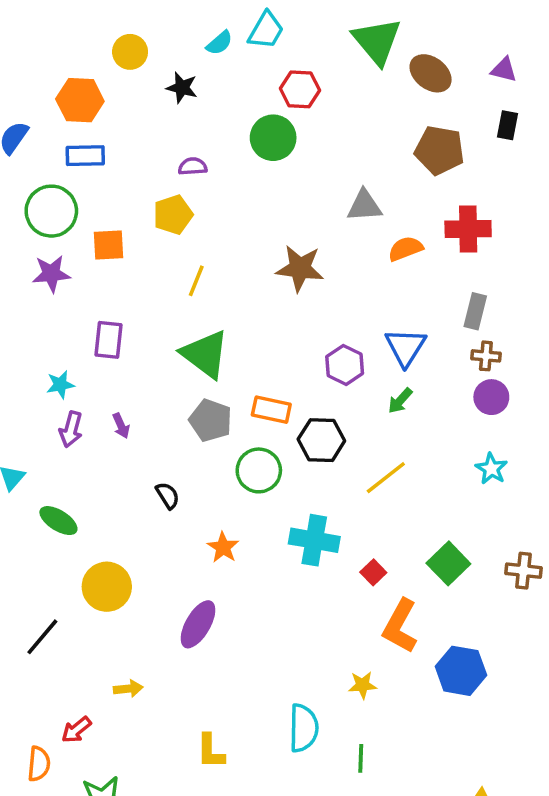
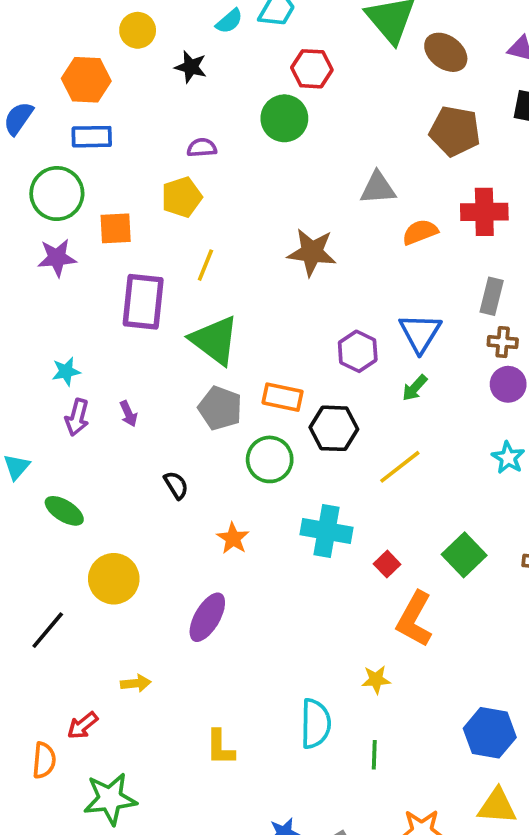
purple rectangle: (109, 340) -> (143, 302), moved, size x1.4
blue hexagon: (461, 671) -> (490, 733), moved

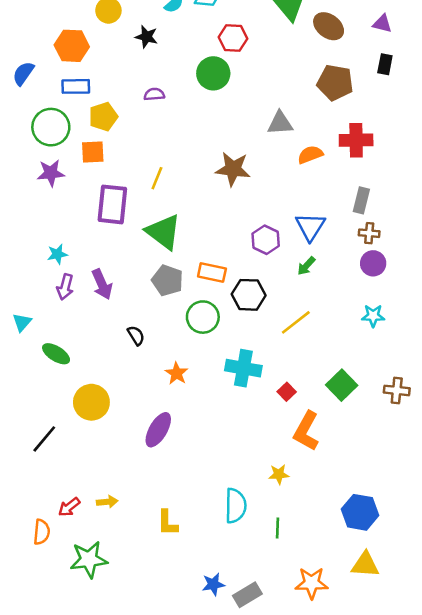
yellow pentagon: (182, 197) -> (103, 117), moved
purple arrow: (128, 414) -> (102, 284), size x1.6
cyan star: (508, 458) -> (373, 316), turned -30
yellow arrow: (136, 683) -> (107, 502), moved

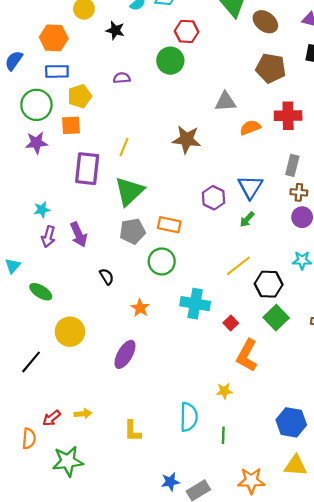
green triangle: (163, 232) -> (129, 191), turned 40
gray pentagon: (167, 280) -> (133, 231), turned -30
black hexagon: (249, 295) -> (269, 284), moved

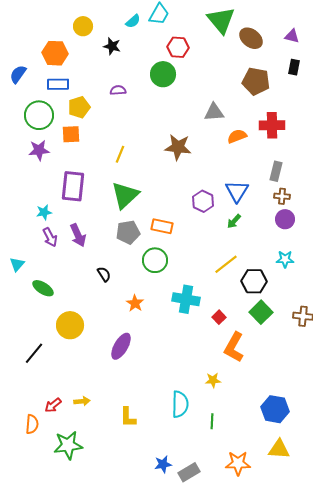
purple rectangle: (87, 169) -> (73, 186), moved
purple arrow: (48, 237) -> (50, 237), turned -42

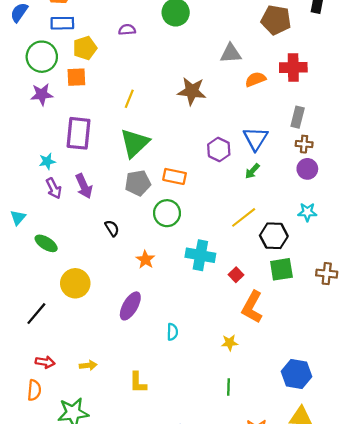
green square: (261, 312) -> (281, 269), turned 35
cyan semicircle: (180, 404) -> (172, 332), moved, size x0.6
red arrow: (53, 405) -> (45, 362), moved, turned -132

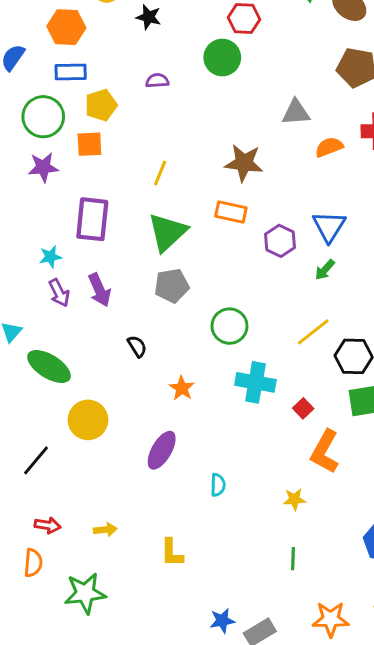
orange rectangle: (175, 176) -> (231, 212), moved
green circle: (167, 213) -> (229, 326), moved
green ellipse: (46, 243) -> (49, 366), size x1.4

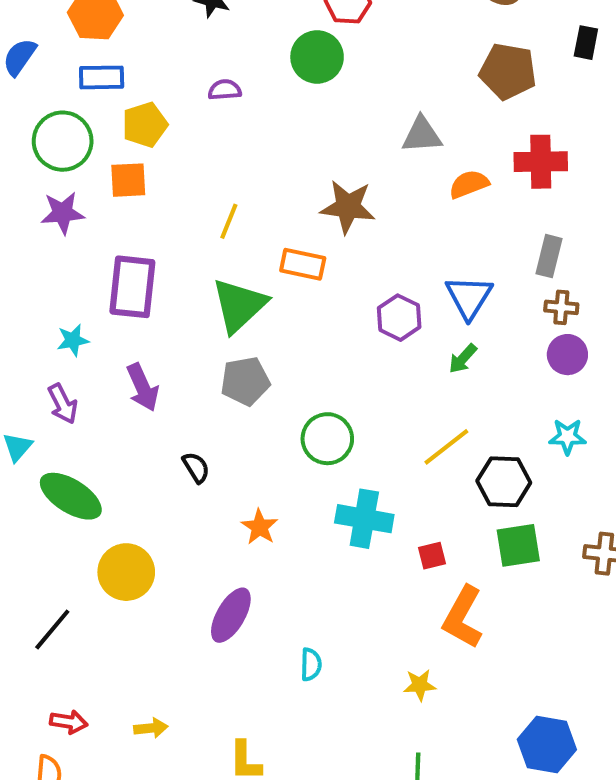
orange rectangle: (231, 212) -> (303, 264), moved
purple arrow: (59, 293) -> (63, 404), moved
red square: (303, 408) -> (432, 556), turned 30

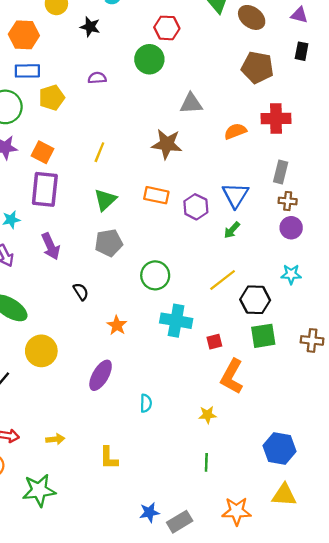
gray triangle: (422, 135) -> (191, 103), moved
orange square: (128, 180) -> (42, 152), moved, turned 30
orange rectangle: (303, 264) -> (156, 195), moved
green triangle: (239, 305) -> (105, 200), size x0.7

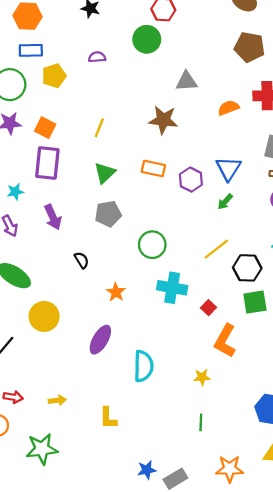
red square: (214, 342) -> (209, 308), turned -32
cyan semicircle: (146, 403) -> (143, 366), size x1.8

